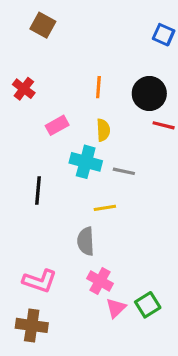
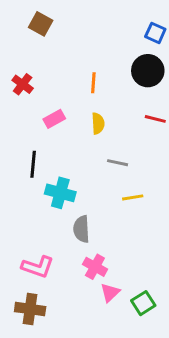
black circle: (149, 94) -> (148, 71), moved
cyan cross: (86, 162) -> (60, 193), moved
black line: (38, 190) -> (33, 164), moved
yellow line: (105, 208) -> (133, 197), moved
green square: (148, 305) -> (143, 303), moved

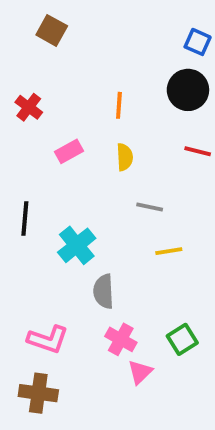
black line: (33, 164) -> (25, 218), moved
cyan cross: (60, 193) -> (77, 245), turned 36
green square: (143, 303) -> (182, 339), moved

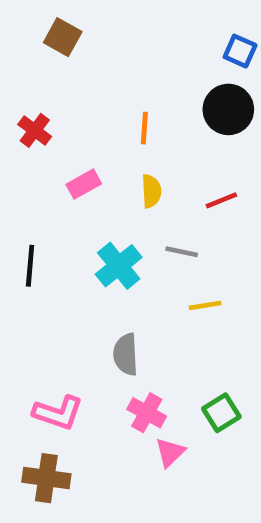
red line: (198, 151) -> (221, 200), moved, turned -36
cyan cross: (77, 245) -> (119, 266), moved

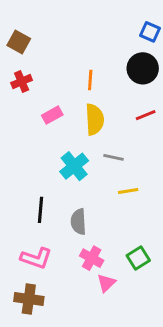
brown square: (63, 37) -> (19, 42), moved
red cross: (35, 130) -> (22, 82), turned 30
yellow semicircle: (151, 191) -> (95, 119), size x1.5
red line: (221, 200) -> (146, 115), moved
black line: (30, 266) -> (41, 210), moved

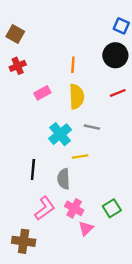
yellow line: (128, 191) -> (80, 157), moved
pink L-shape: (36, 258) -> (45, 208), moved, turned -55

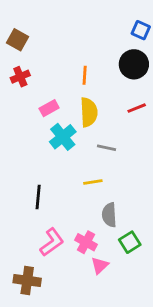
cyan cross: (60, 134) -> (63, 137), moved
gray semicircle: (64, 179) -> (109, 215), moved

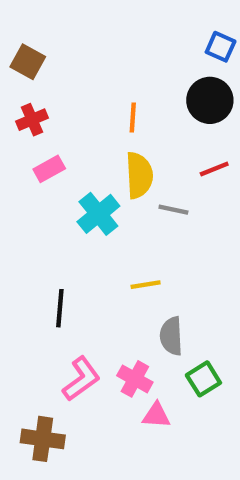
pink rectangle: (49, 108) -> (49, 169), moved
gray line: (107, 148) -> (173, 210), moved
pink triangle: (100, 265) -> (156, 415), turned 48

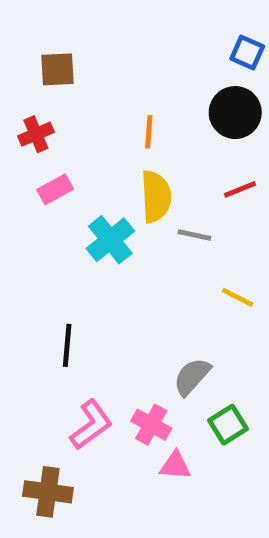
brown square: (28, 62) -> (58, 69), moved, turned -32
yellow line: (146, 285) -> (238, 297), moved, turned 36
gray semicircle: (171, 336) -> (192, 377), turned 45

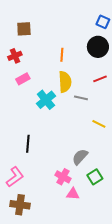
pink L-shape: (91, 425) -> (15, 177), moved

